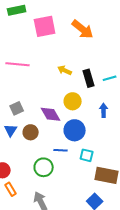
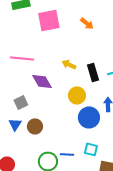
orange arrow: (83, 29) -> (87, 23), size x0.6
purple diamond: (51, 114) -> (42, 81), moved
blue circle: (75, 130) -> (89, 117), moved
blue line: (61, 150) -> (67, 154), moved

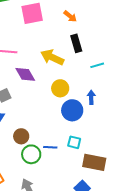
yellow arrow: (69, 64) -> (52, 57), size x1.6
black rectangle: (93, 72) -> (76, 43), moved
brown circle: (35, 126) -> (21, 136), moved

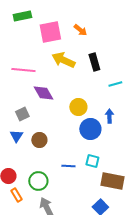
orange arrow: (70, 16) -> (80, 30), moved
yellow arrow: (52, 57) -> (63, 60), moved
brown circle: (21, 136) -> (39, 140), moved
green circle: (31, 154) -> (38, 181), moved

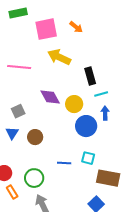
black rectangle: (94, 62) -> (90, 76), moved
cyan line: (115, 84) -> (101, 94), moved
purple diamond: (43, 93) -> (50, 97), moved

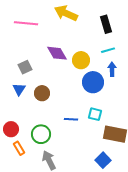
black rectangle: (90, 76) -> (106, 24), moved

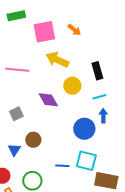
yellow circle: (81, 60) -> (72, 86), moved
blue triangle: (19, 89) -> (14, 150), moved
cyan square: (95, 114) -> (86, 161), size x1.5

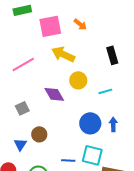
pink line: (17, 70) -> (23, 64), turned -35
black rectangle: (97, 71) -> (112, 55), moved
blue arrow: (103, 116) -> (113, 124), moved

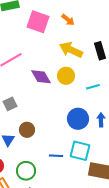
pink square: (50, 26) -> (38, 22), turned 30
yellow arrow: (63, 54) -> (71, 50), moved
purple diamond: (54, 94) -> (41, 77), moved

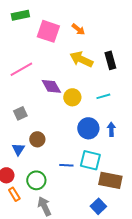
yellow circle: (66, 76) -> (72, 97), moved

